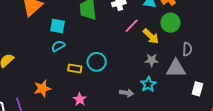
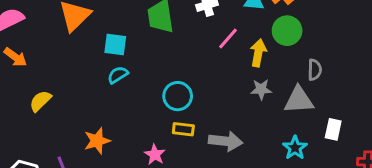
yellow arrow: (151, 36) -> (258, 53), turned -120
yellow rectangle: (75, 68) -> (183, 129), moved
cyan star: (148, 84) -> (295, 148), moved
gray arrow: (127, 93) -> (226, 141), size x1.5

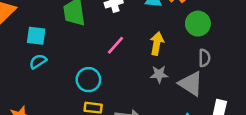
green circle: (287, 31) -> (198, 24), moved
pink line: (228, 38) -> (116, 45), moved
gray triangle: (299, 100) -> (191, 84), turned 36

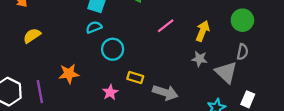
cyan circle: (88, 80) -> (113, 49), moved

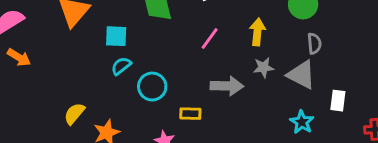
yellow semicircle: (32, 36) -> (74, 114), moved
gray arrow: (165, 93) -> (227, 86), moved

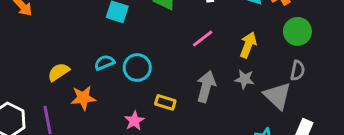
cyan semicircle: (121, 66) -> (104, 63), moved
gray arrow: (227, 86) -> (206, 87), turned -92

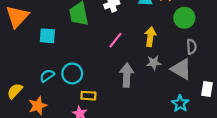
yellow rectangle: (165, 102) -> (88, 96), moved

